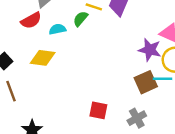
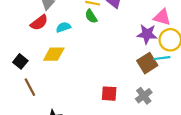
green semicircle: (80, 19) -> (91, 16), moved, turned -64

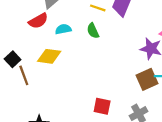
green semicircle: (91, 16) -> (93, 31), moved
brown line: (30, 87) -> (24, 75), moved

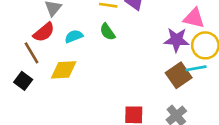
brown line: (24, 75) -> (32, 53), moved

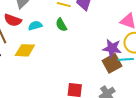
red semicircle: (44, 32) -> (13, 20), turned 54
purple star: (176, 40) -> (112, 48), moved

